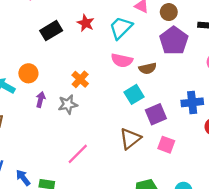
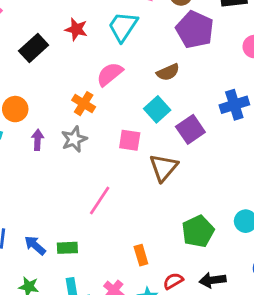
pink semicircle: (122, 60) -> (110, 74), moved, turned 140
pink square: (166, 145) -> (130, 140), moved

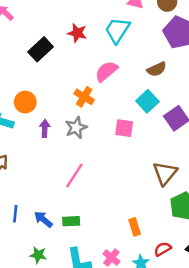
brown triangle: (163, 168) -> (165, 173), moved
pink line: (100, 201) -> (74, 176), moved

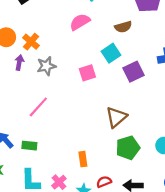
orange cross: (84, 97) -> (31, 42), moved
pink square: (124, 128) -> (87, 73), turned -35

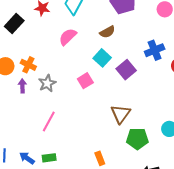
green pentagon: (128, 148) -> (137, 139), turned 30

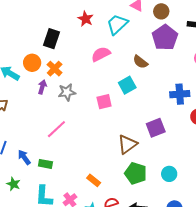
black rectangle: (14, 23) -> (52, 39), moved, turned -42
brown semicircle: (107, 32) -> (140, 62), turned 49
purple square: (126, 70) -> (156, 128), moved
orange rectangle: (100, 158) -> (94, 180), turned -48

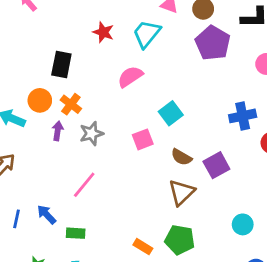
brown semicircle: (140, 62) -> (181, 157), moved
blue arrow: (24, 157) -> (46, 215), moved
green pentagon: (136, 173) -> (180, 240), moved

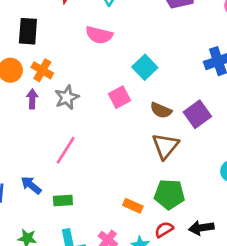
pink semicircle: (130, 77) -> (99, 35), turned -125

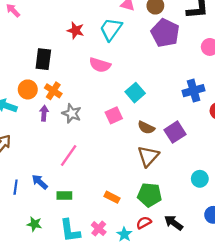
gray star: (67, 97) -> (72, 113), turned -30
orange rectangle: (133, 206) -> (112, 197), moved
black arrow: (201, 228) -> (174, 223), turned 42

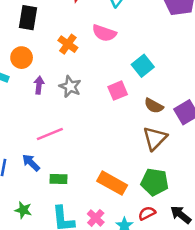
black rectangle: (43, 59) -> (28, 18), moved
orange cross: (53, 91) -> (68, 44), moved
pink line: (69, 156) -> (50, 134), moved, turned 30
orange rectangle: (112, 197) -> (112, 183), size x1.6

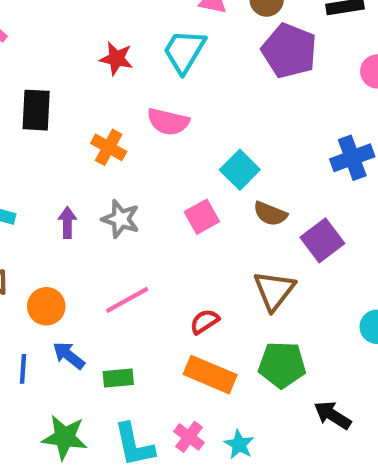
orange circle: (22, 58) -> (46, 306), moved
brown semicircle: (154, 106) -> (270, 214), moved
pink line: (50, 134) -> (127, 300), moved
green star: (23, 210) -> (65, 437), size x1.5
red semicircle: (147, 213) -> (205, 322), moved

